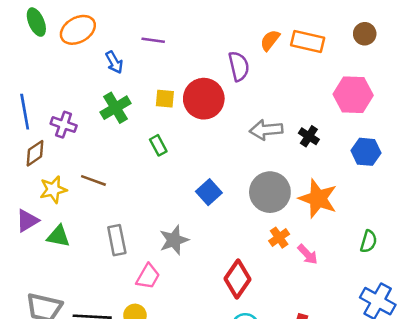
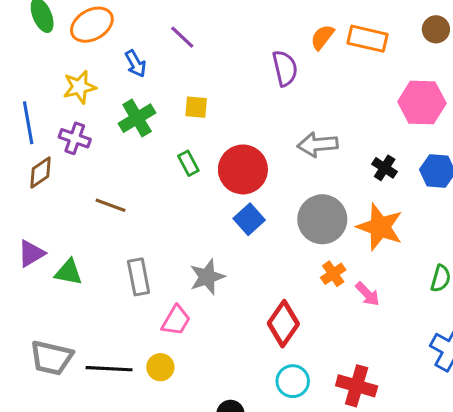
purple line: (153, 40) -> (182, 37), turned 35
red circle: (204, 99) -> (243, 169), moved
black cross: (309, 136) -> (385, 168), moved
yellow star: (53, 189) -> (79, 87), moved

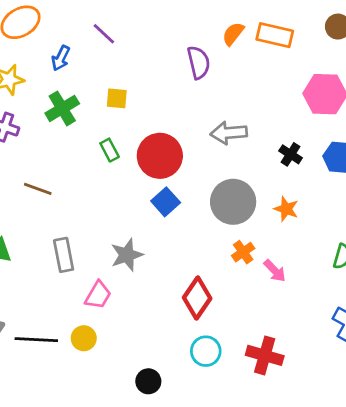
blue arrow: (135, 64) -> (61, 58), turned 55
orange star: (380, 227) -> (286, 209), size x0.6

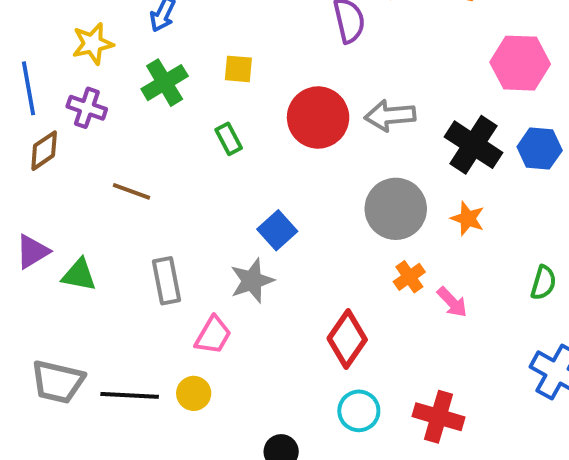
black cross: (291, 154) -> (473, 145), size x1.8
red circle: (160, 156) -> (318, 118), moved
blue square: (166, 202) -> (277, 230), moved

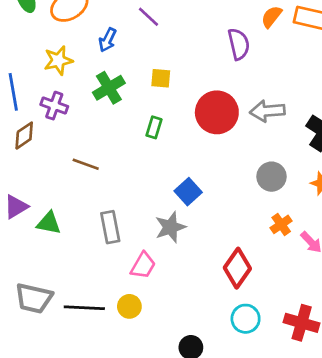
green rectangle: (229, 139) -> (154, 127), turned 45
gray circle: (396, 209) -> (272, 177), size x0.7

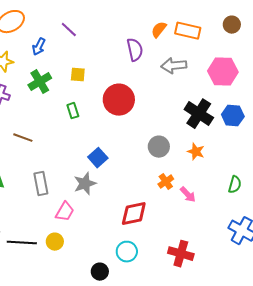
gray arrow: (267, 111) -> (174, 66), moved
green rectangle: (154, 127) -> (73, 111), turned -35
red diamond: (237, 268) -> (134, 214), turned 44
cyan circle: (246, 319) -> (127, 252), moved

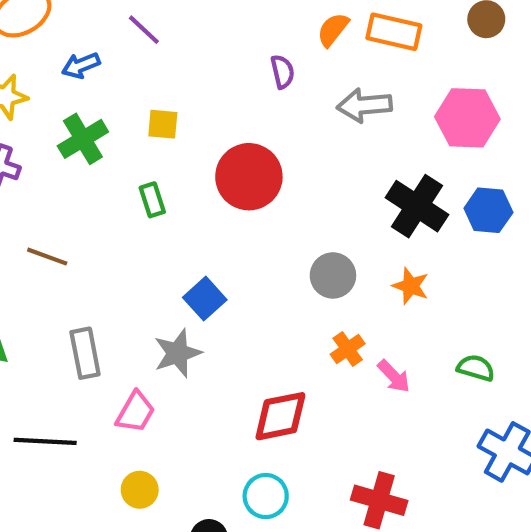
blue arrow: (39, 47) -> (81, 65), turned 42
purple semicircle: (135, 50) -> (283, 72), size x0.7
green semicircle: (235, 185) -> (476, 368), moved, turned -90
yellow circle: (55, 242) -> (140, 490), moved
black line: (22, 243) -> (45, 441), moved

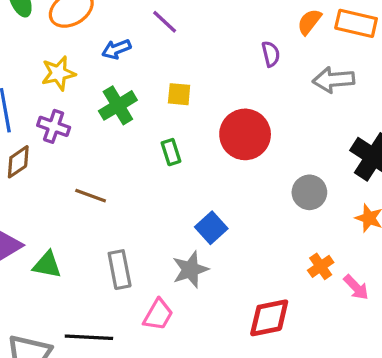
gray circle: (333, 275) -> (309, 192), moved

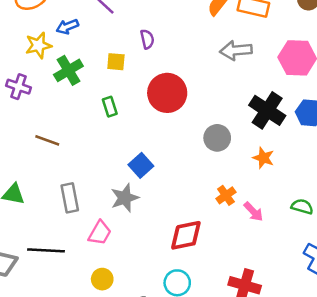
purple semicircle: (271, 54) -> (147, 39), moved
yellow star: (58, 73) -> (38, 45), moved

